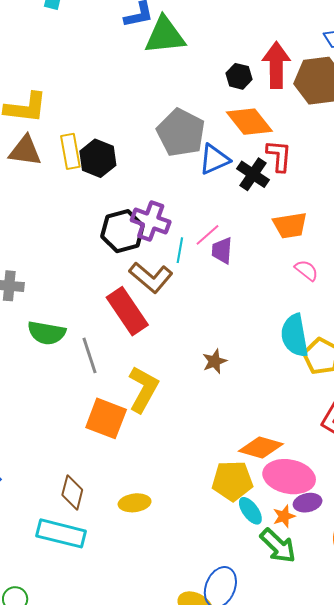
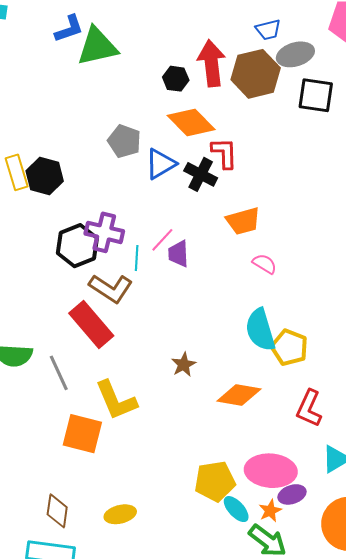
gray pentagon: (181, 133) -> (124, 141), size x0.7
yellow L-shape: (143, 389) -> (116, 400), turned 135
orange diamond: (261, 448) -> (239, 395), moved

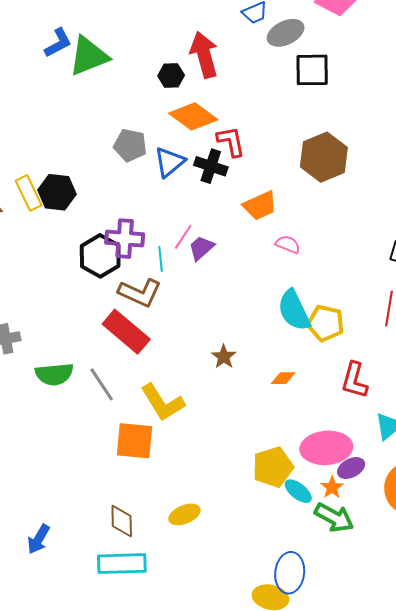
brown hexagon: (256, 74) -> (324, 157), moved
purple trapezoid: (178, 254) -> (201, 248), turned 60
orange diamond: (239, 395) -> (283, 378), size x0.6

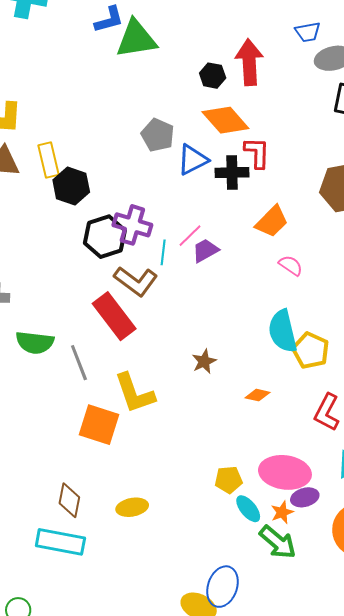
black cross: (211, 166) -> (232, 173), turned -32
black hexagon: (57, 192) -> (71, 186), moved
orange trapezoid: (260, 206) -> (272, 222), turned -33
yellow pentagon: (273, 467) -> (229, 480), size x0.7

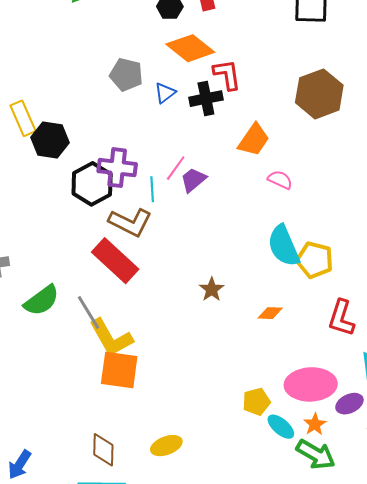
blue triangle: (193, 160) -> (165, 93), size x0.7
green semicircle: (35, 342) -> (42, 300), turned -33
yellow L-shape: (135, 393) -> (111, 338), moved
purple ellipse: (305, 497) -> (349, 404), moved

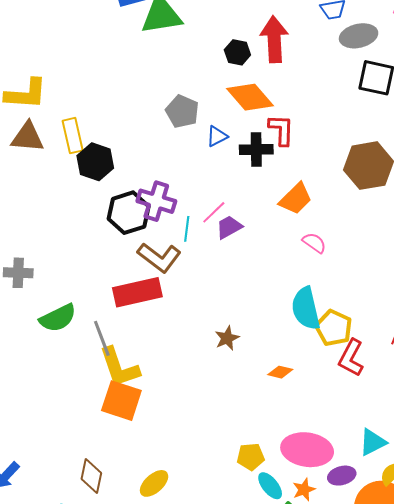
red rectangle: (115, 261) -> (137, 292), turned -66
red L-shape: (341, 318) -> (351, 358), moved
yellow ellipse: (166, 446) -> (154, 483), turned -32

